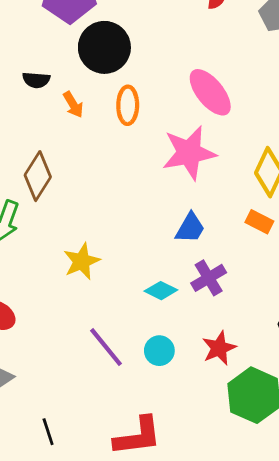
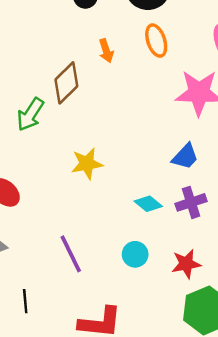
orange arrow: (73, 105) -> (106, 51), moved
orange ellipse: (128, 105) -> (156, 41), turned -32
purple line: (106, 347) -> (71, 254), moved

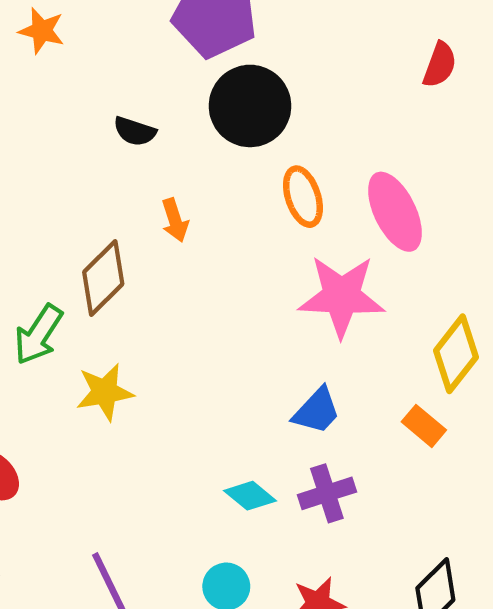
orange ellipse: (156, 41) -> (303, 197), moved
yellow star: (87, 164) -> (105, 392), moved

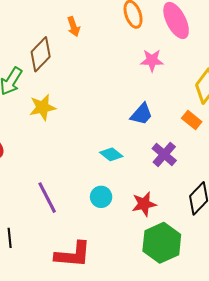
pink star: (342, 296) -> (152, 60), size x0.6
purple cross: (327, 493) -> (164, 154), moved, turned -30

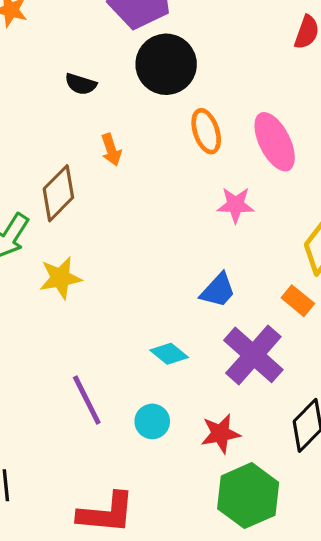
purple cross: (164, 154) -> (253, 355), size x1.5
purple line: (47, 198) -> (87, 400), moved

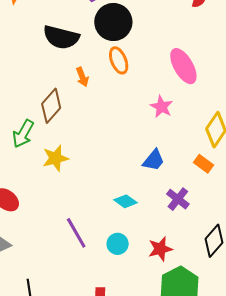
black semicircle: (81, 84) -> (61, 37), size x1.8
orange ellipse: (206, 131) -> (119, 60), moved
pink star: (236, 205) -> (161, 107), turned 30
purple cross: (253, 355) -> (178, 199), size x0.6

